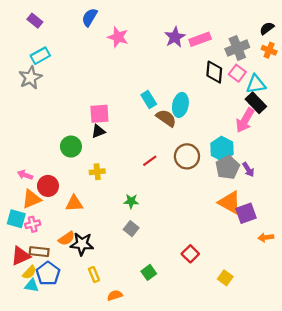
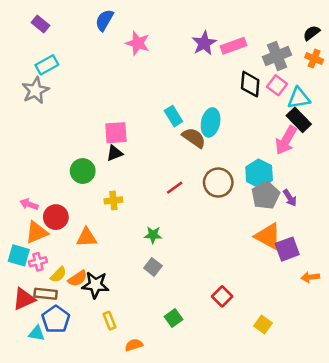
yellow semicircle: (29, 272) -> (58, 275), moved

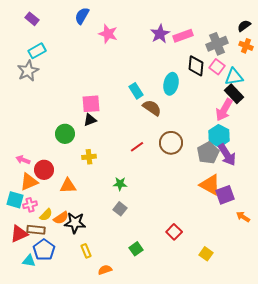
cyan ellipse: (211, 122) -> (171, 84), moved
cyan hexagon: (259, 174) -> (219, 136), moved
purple arrow: (290, 198) -> (227, 155), size x1.6
orange arrow: (310, 277) -> (243, 217), turned 40

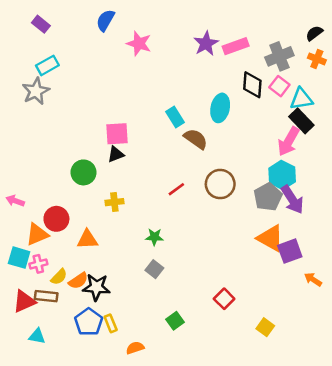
pink arrow: (23, 160) -> (15, 201), moved
blue pentagon: (44, 250) -> (89, 322), moved

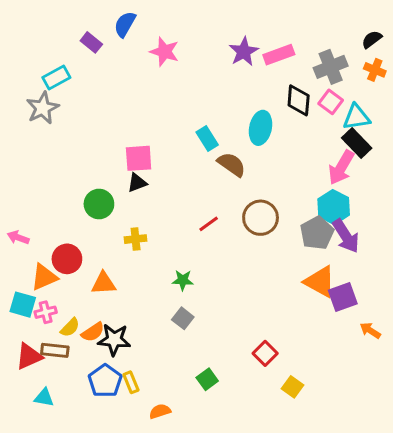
purple rectangle: (41, 24) -> (91, 42), moved
yellow square: (265, 327) -> (293, 387), moved

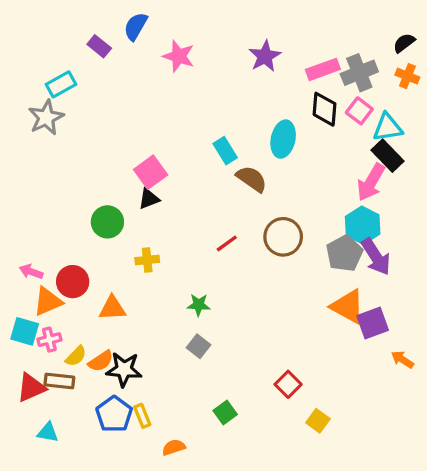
pink rectangle: (279, 55) -> (323, 69), moved
pink square: (139, 158) -> (151, 172), turned -32
pink arrow: (18, 238) -> (31, 272), moved

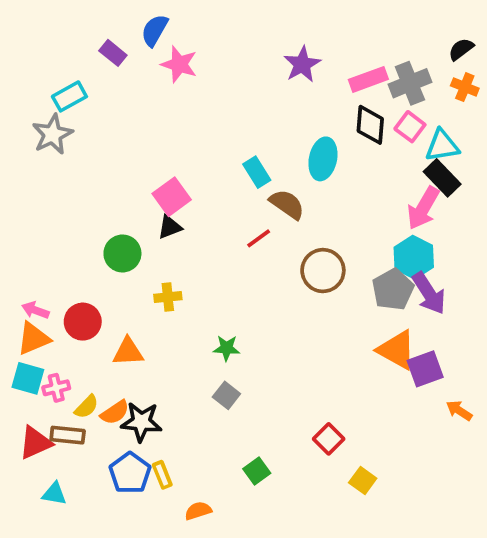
pink star: (179, 56) -> (179, 64), moved
red line: (227, 243) -> (259, 238), moved
orange triangle: (48, 301) -> (34, 339), moved

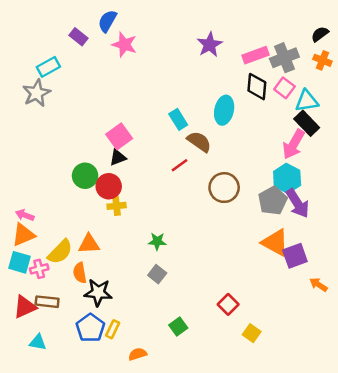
red circle: (83, 322) -> (109, 186), moved
yellow semicircle: (86, 407) -> (60, 252), moved, size x1.5
orange semicircle: (115, 412) -> (80, 273), moved, turned 114
yellow rectangle: (162, 475) -> (113, 329), turned 48

